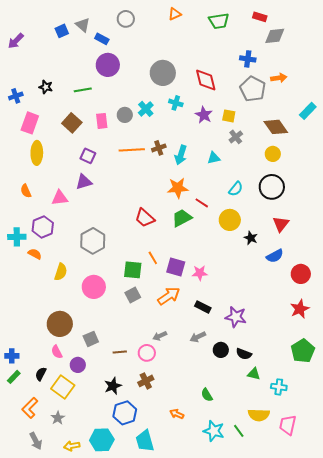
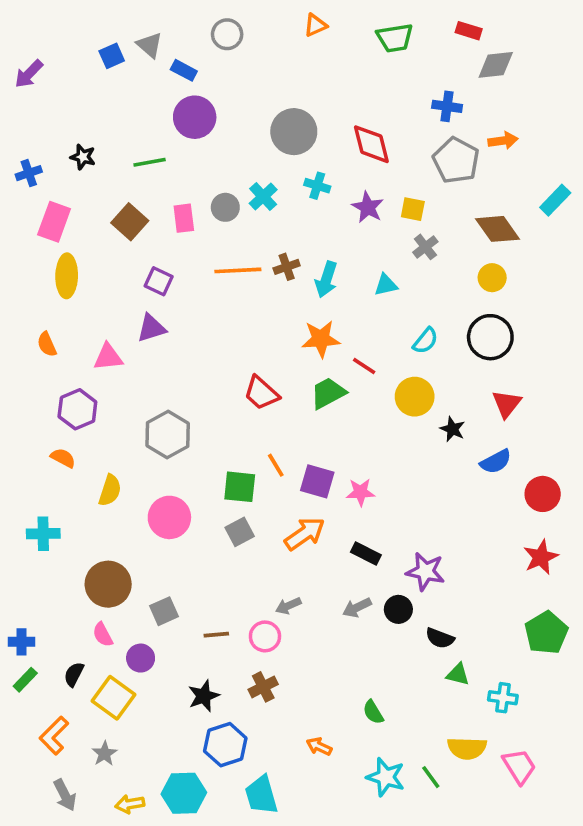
cyan cross: (17, 237) -> (43, 534), moved
black circle: (221, 350) -> (398, 609), moved
pink trapezoid: (288, 425) -> (519, 766), turned 135

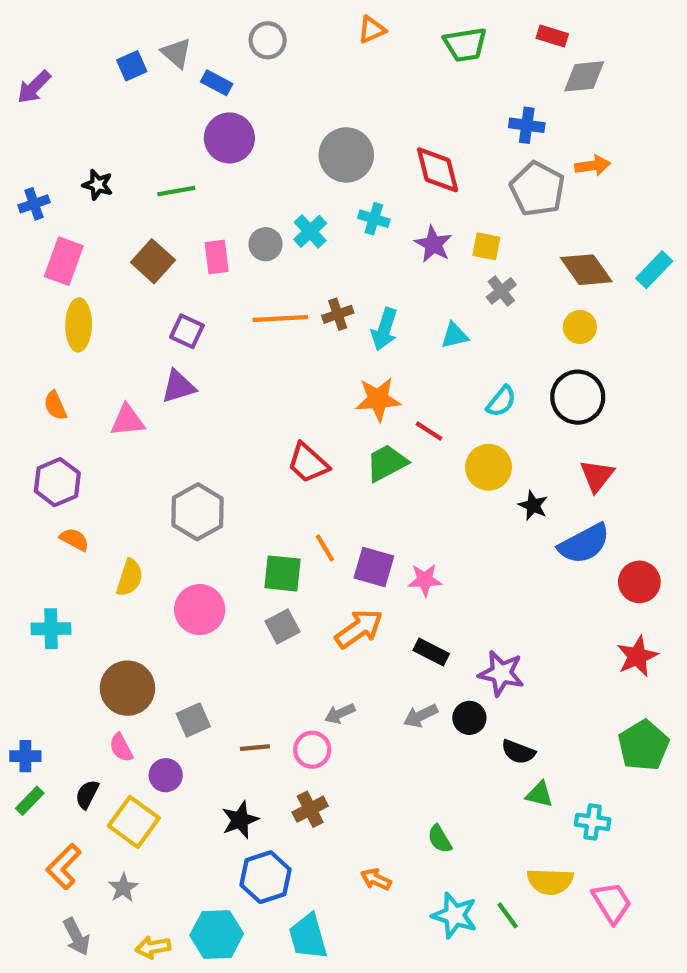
cyan rectangle: (555, 200) -> (654, 270), moved
purple hexagon: (77, 409) -> (57, 482), moved
blue semicircle: (496, 462) -> (584, 544), size x1.4

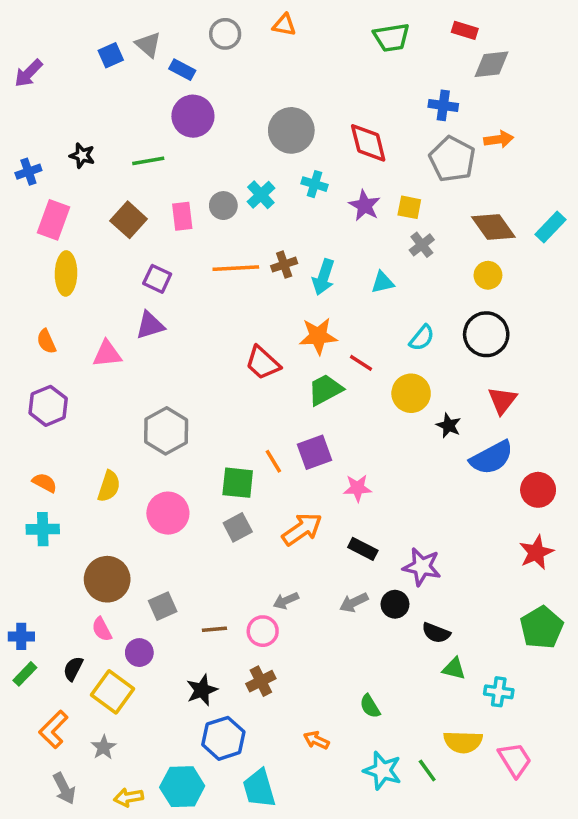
orange triangle: (372, 30) -> (284, 25), moved, turned 35
red trapezoid: (308, 463) -> (263, 363), moved
orange semicircle: (74, 539) -> (45, 483), moved
purple square: (374, 567) -> (315, 452), moved, turned -36

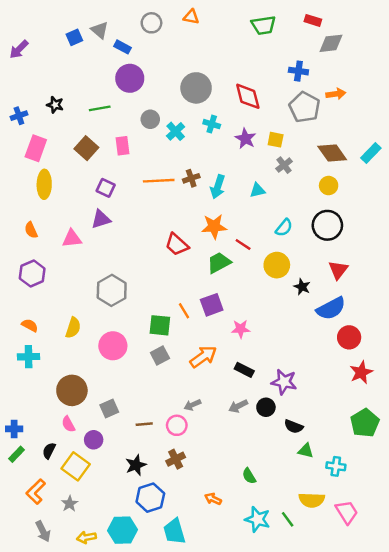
gray circle: (223, 206) -> (150, 119), moved
red circle: (538, 490) -> (349, 337), moved

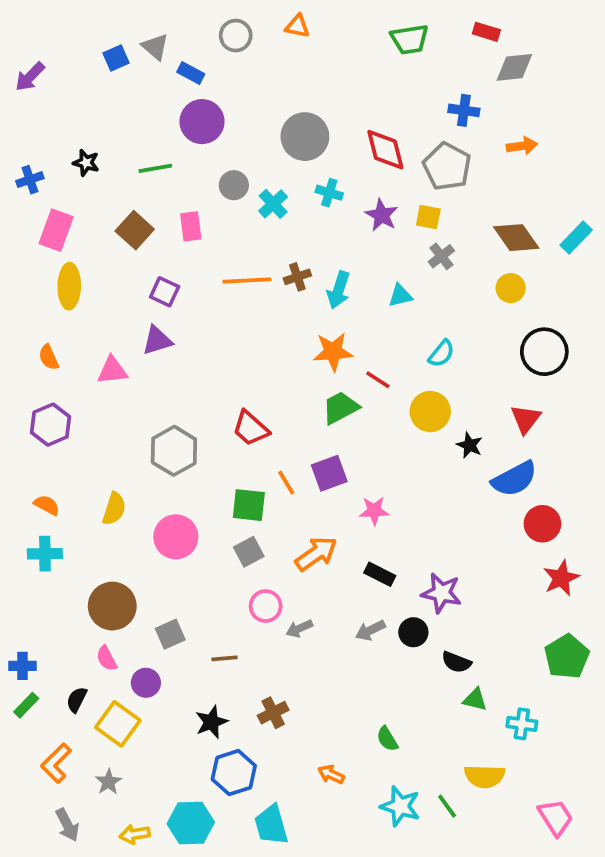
gray pentagon: (304, 107) -> (447, 166), moved
black circle: (327, 225) -> (544, 352), moved
red trapezoid: (177, 245) -> (251, 428), moved
pink circle: (177, 425) -> (266, 606), moved
pink trapezoid: (347, 512) -> (556, 817), moved

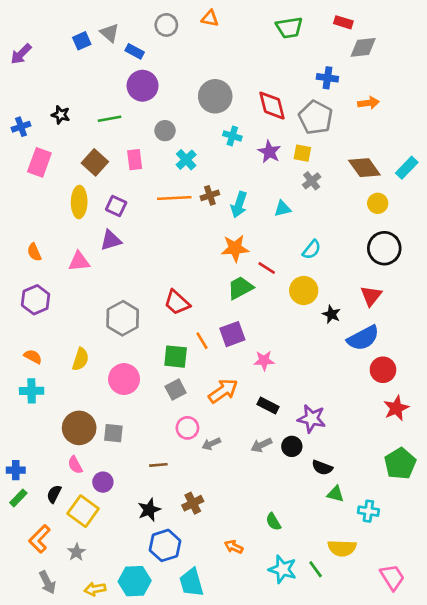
cyan cross: (273, 204) -> (186, 160), moved
yellow ellipse: (69, 286) -> (79, 202), moved
yellow circle: (511, 288) -> (378, 203), moved
gray square: (170, 634) -> (113, 433), moved, turned 30

